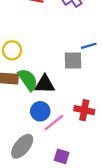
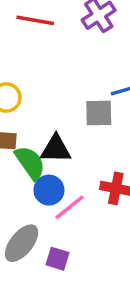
green semicircle: (28, 80) -> (30, 163), moved
purple square: (62, 156) -> (58, 259), moved

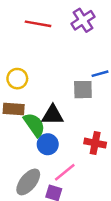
pink line: (70, 207) -> (65, 172), moved

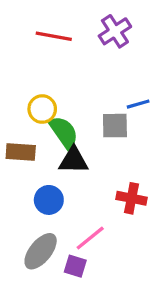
yellow circle: (17, 79) -> (42, 109), moved
green semicircle: (34, 125) -> (64, 132), moved
blue circle: (48, 144) -> (49, 200), moved

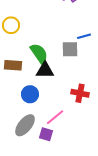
yellow circle: (42, 109) -> (11, 25), moved

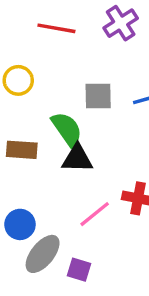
gray square: (70, 49) -> (98, 96), moved
blue circle: (30, 94) -> (20, 224), moved
pink line: (55, 117) -> (95, 214), moved

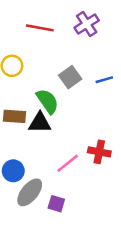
gray square: (98, 96) -> (70, 77), turned -35
black triangle: (77, 158) -> (40, 123), moved

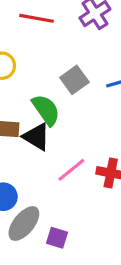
black triangle: (40, 123) -> (37, 137), turned 30
pink line: (68, 163) -> (71, 170), moved

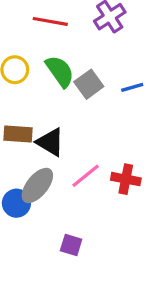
green semicircle: (46, 110) -> (60, 71), moved
gray ellipse: (24, 224) -> (37, 185), moved

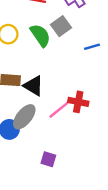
gray square: (89, 84) -> (61, 26), moved
red cross: (126, 179) -> (78, 102), moved

